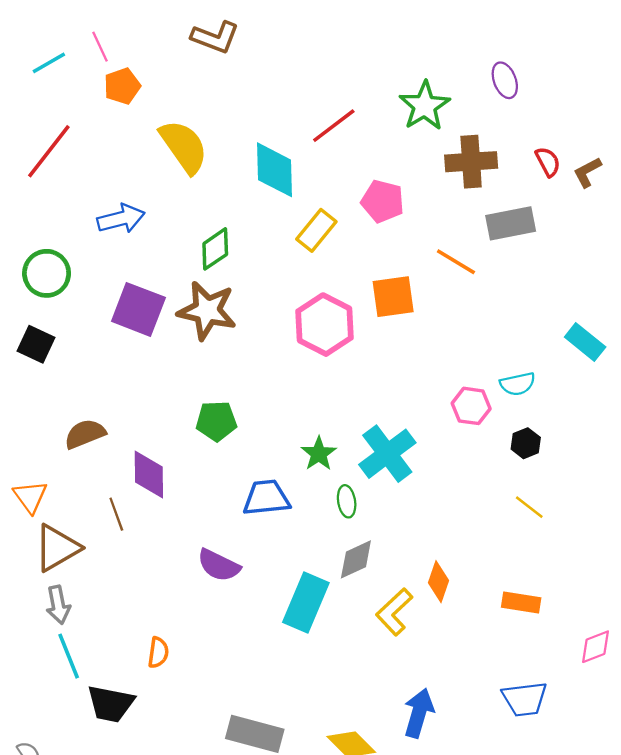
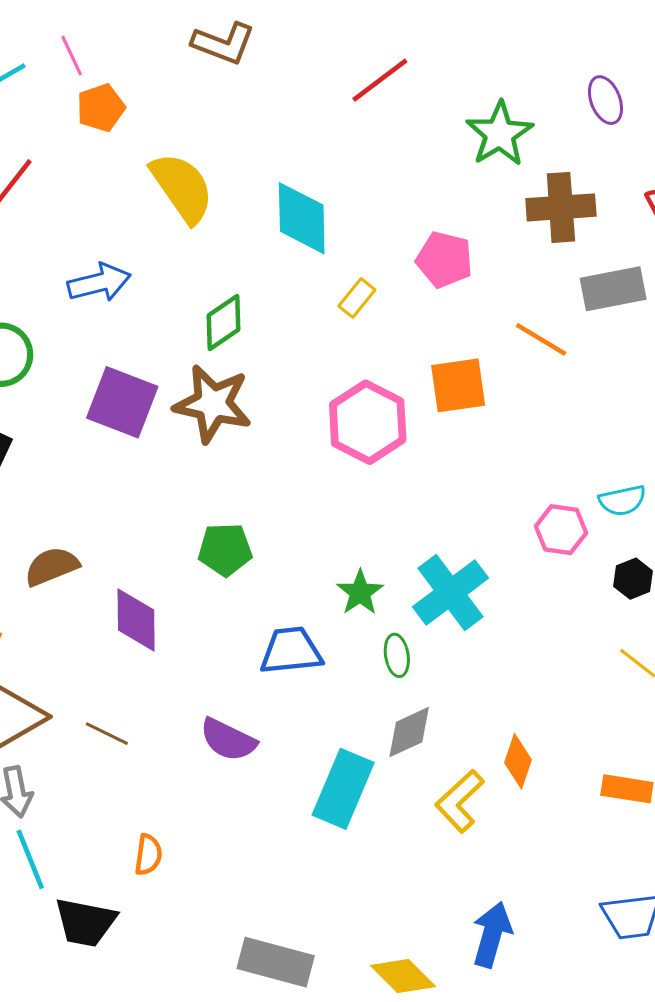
red line: (334, 126) -> (380, 80), moved
yellow rectangle: (316, 230) -> (357, 298), size x0.7
brown line: (116, 514) -> (107, 734), moved, turned -44

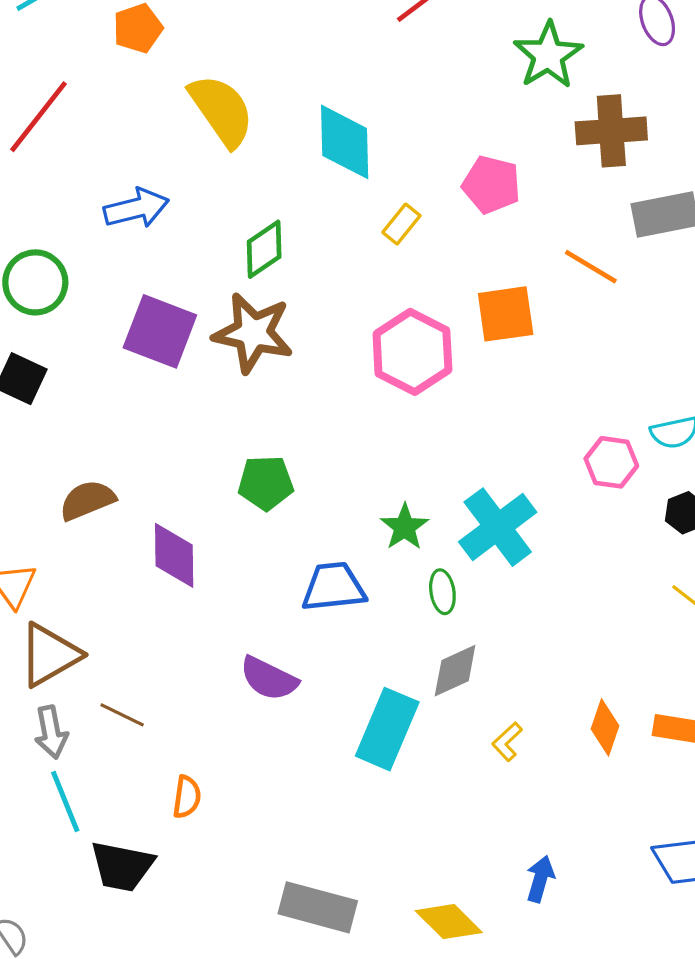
brown line: (107, 734) -> (122, 715), moved
orange diamond: (518, 761) -> (605, 727), moved
yellow L-shape: (460, 801) -> (507, 742), size x0.6
blue arrow: (492, 935) -> (540, 879), size x0.7

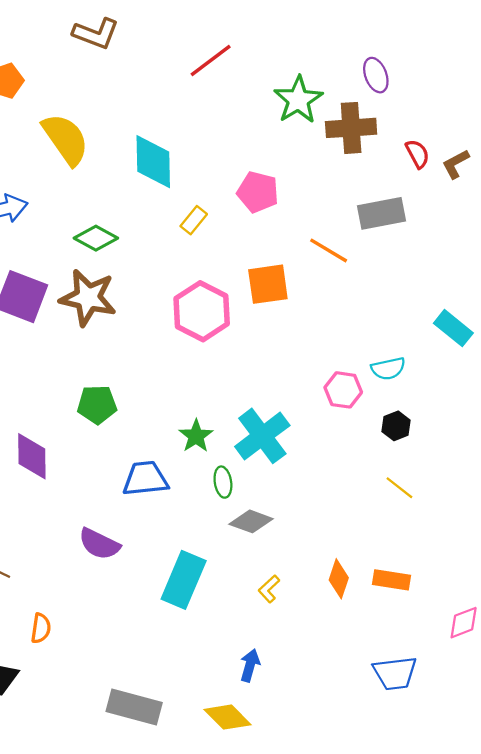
brown cross: (611, 131) -> (351, 128), moved
green diamond: (264, 249) -> (96, 238), turned 63
gray diamond: (455, 671) -> (251, 521), moved, turned 45
blue arrow: (540, 879) -> (250, 665), moved

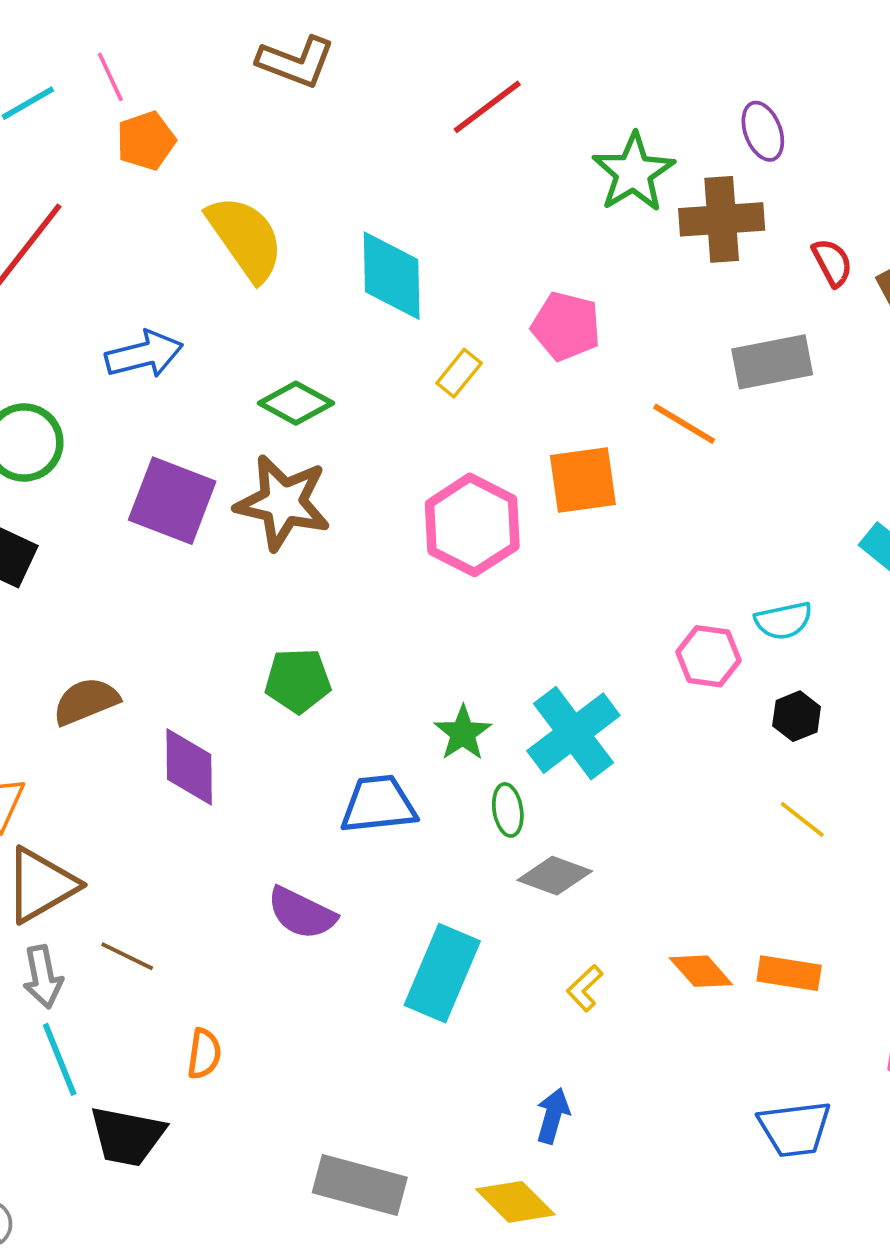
orange diamond: (339, 579) -> (701, 971), turned -60

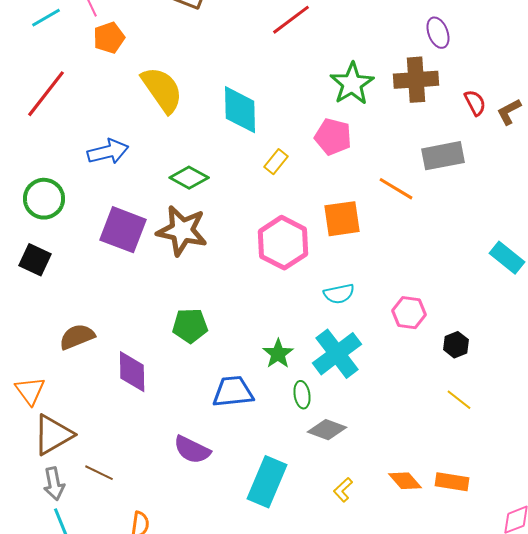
green star: (633, 172) -> (352, 84), moved
cyan semicircle: (783, 621) -> (339, 294), moved

